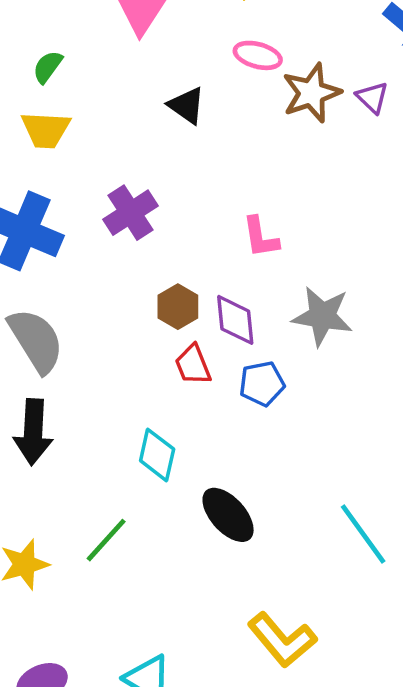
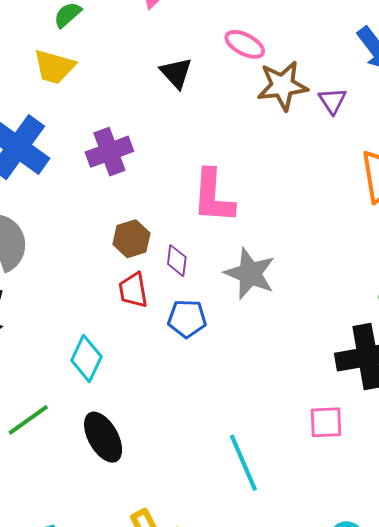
pink L-shape: (260, 237) -> (213, 196), size x1.5
purple diamond: (235, 320) -> (177, 261), size x0.7
black ellipse: (228, 515) -> (103, 437), moved

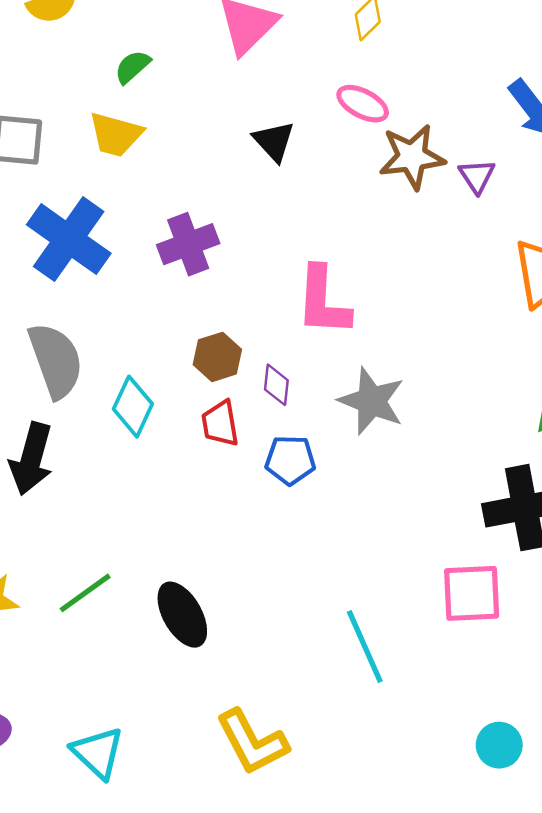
cyan diamond: (86, 358) -> (133, 407), moved
pink square: (326, 422) -> (472, 593), size x1.4

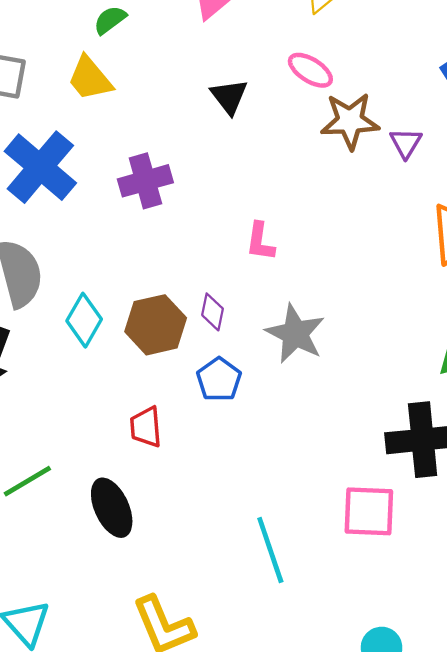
yellow trapezoid: (116, 135) -> (90, 78), turned 30
pink L-shape: (323, 301) -> (260, 242), size x0.6
brown hexagon: (217, 357) -> (156, 325), moved, size x1.4
red trapezoid: (220, 423) -> (146, 427), moved
blue pentagon: (290, 460) -> (219, 379), turned 30

